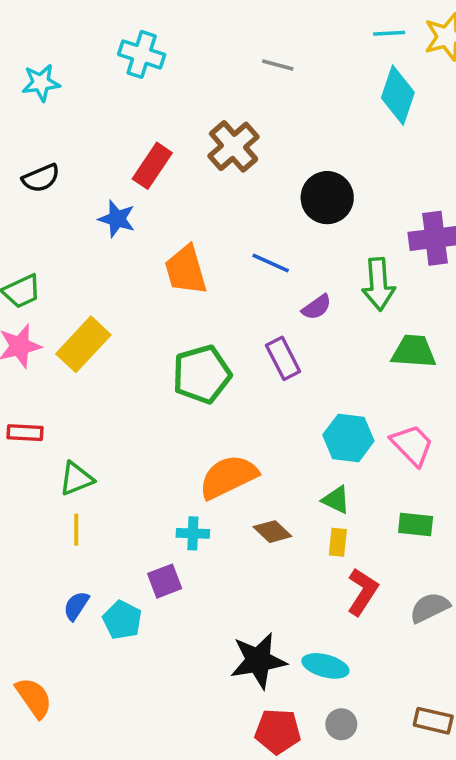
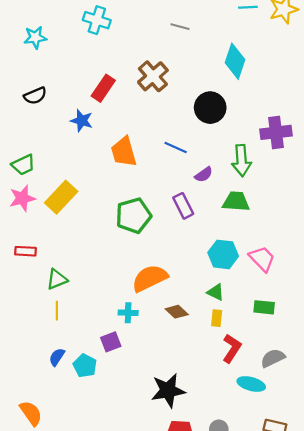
cyan diamond: (398, 95) -> (235, 61), moved
green trapezoid: (414, 351) -> (236, 202), moved
cyan ellipse: (325, 666) -> (251, 384), moved

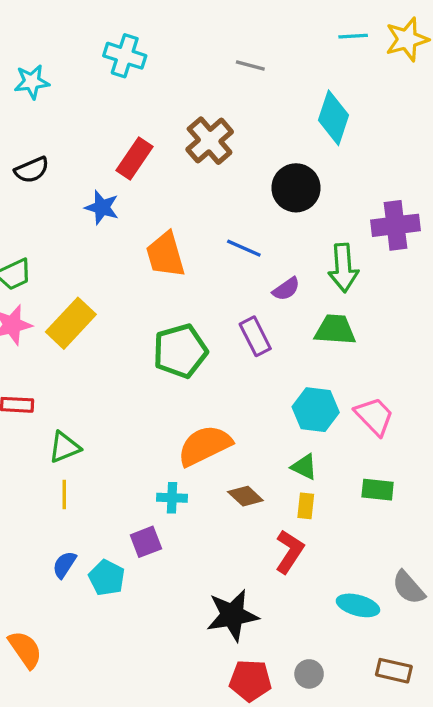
red L-shape: (232, 348) -> (289, 552), moved
gray semicircle: (273, 358) -> (409, 587), moved, turned -105

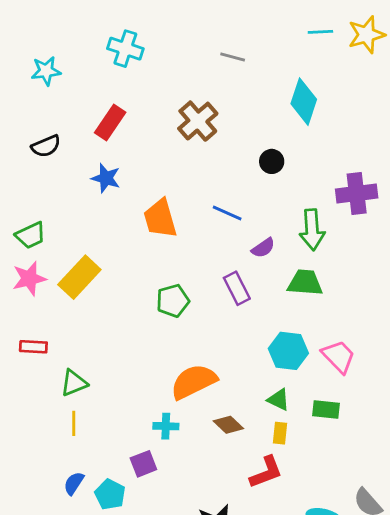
red rectangle: (134, 158) -> (110, 122), moved
black circle: (296, 188) -> (272, 161), size x0.6
green pentagon: (180, 351) -> (173, 301), size x0.7
green rectangle: (378, 490) -> (326, 409), moved
red L-shape: (289, 552) -> (266, 472), turned 36

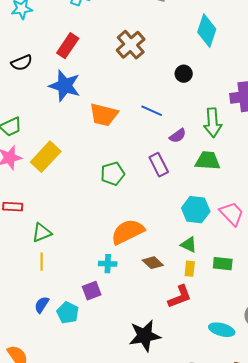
blue star: (106, 178) -> (65, 86), size x1.5
orange trapezoid: (160, 219) -> (104, 115), turned -60
green rectangle: (326, 409) -> (223, 264), moved

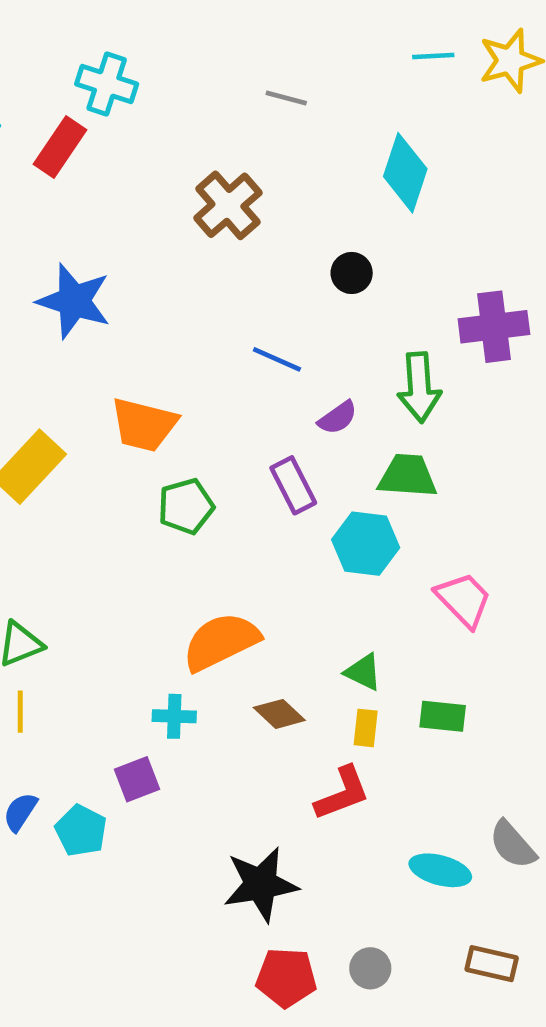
red rectangle: (68, 46) -> (60, 147), moved
orange trapezoid: (104, 115) -> (144, 425), moved
cyan hexagon: (196, 210) -> (366, 544), moved

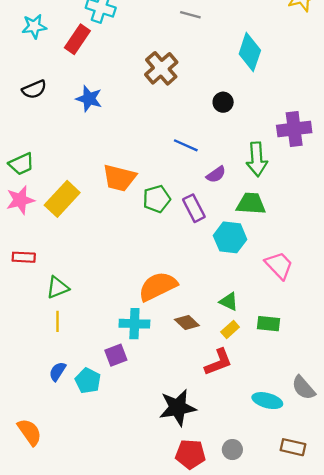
blue star: (74, 301) -> (89, 99), moved, size x0.7
green pentagon: (186, 506) -> (157, 199), moved
cyan cross: (174, 716) -> (134, 324), size x1.4
yellow rectangle: (366, 728) -> (230, 329), turned 42

